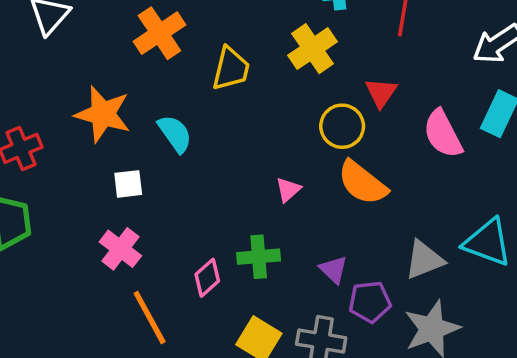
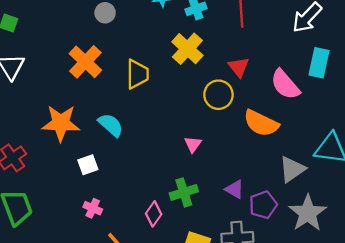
orange semicircle: (362, 183) -> (261, 123), moved
pink cross: (120, 249) -> (93, 208), size x0.7

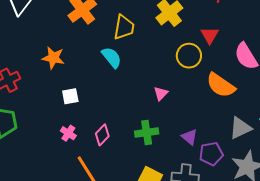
orange star: (61, 123) -> (53, 58), size x0.7
cyan semicircle: (111, 125) -> (112, 57), moved
pink diamond: (154, 214) -> (102, 135), moved

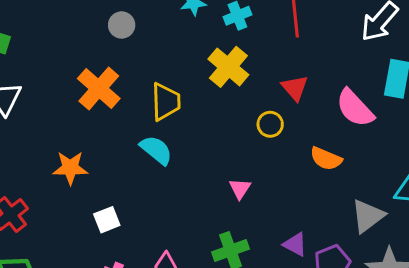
yellow circle: (189, 56) -> (270, 124), size x0.7
orange semicircle: (221, 85) -> (326, 159), size x0.7

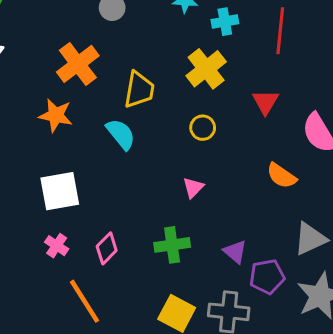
yellow circle: (270, 124) -> (203, 128), moved
orange star: (70, 168) -> (56, 115), moved
white square: (107, 220) -> (60, 191), size x1.6

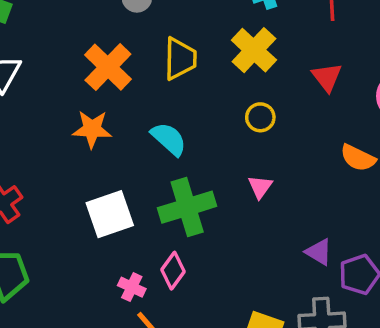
yellow trapezoid: (139, 90) -> (180, 59), moved
green cross: (172, 245) -> (187, 207), moved, size x1.4
pink cross: (57, 246) -> (132, 287), moved

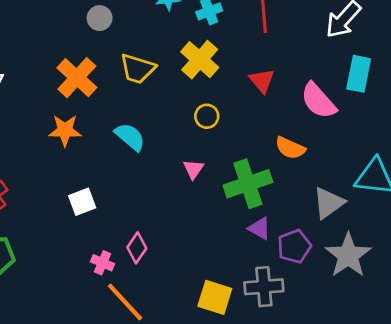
yellow trapezoid: (180, 59) -> (138, 69), turned 108
pink triangle: (260, 187) -> (193, 169), moved
green cross: (187, 207) -> (248, 184), moved
white square: (110, 214) -> (82, 202), size x0.7

